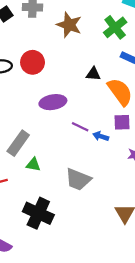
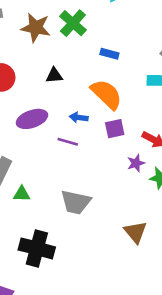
green cross: (115, 27) -> (73, 23), moved
black triangle: (93, 74) -> (54, 75), moved
blue arrow: (101, 136) -> (79, 117), moved

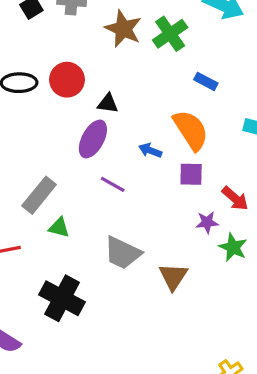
black triangle: (54, 75) -> (108, 103), moved
purple ellipse: (32, 119) -> (93, 139), turned -56
purple line: (68, 142) -> (113, 184), moved
brown triangle: (135, 232) -> (173, 276), moved

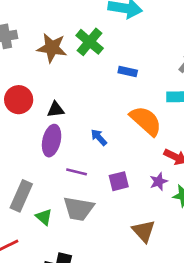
orange semicircle: (191, 130) -> (146, 121), moved
blue arrow: (150, 150) -> (99, 137), turned 42
purple square: (191, 174) -> (119, 181), moved
green triangle: (59, 227) -> (44, 217), turned 42
gray trapezoid: (123, 253) -> (79, 209), moved

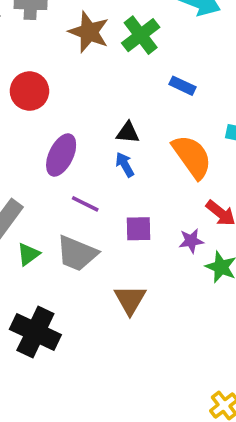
black triangle: (56, 110) -> (128, 133), moved
green triangle: (44, 217) -> (28, 254), turned 30
brown triangle: (144, 231) -> (130, 300), moved

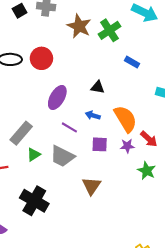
orange semicircle: (192, 157) -> (125, 119), moved
blue arrow: (125, 165) -> (93, 115), moved, turned -48
purple star: (191, 241) -> (127, 146), moved

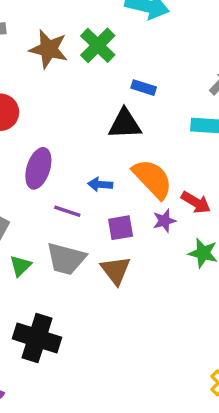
black triangle: (98, 87) -> (125, 124), moved, size x1.5
brown triangle: (91, 186) -> (116, 270), moved

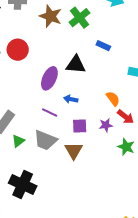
black triangle: (125, 124) -> (76, 64), moved
purple ellipse: (38, 168) -> (49, 78), moved
orange semicircle: (153, 179) -> (113, 99), moved, size x0.6

